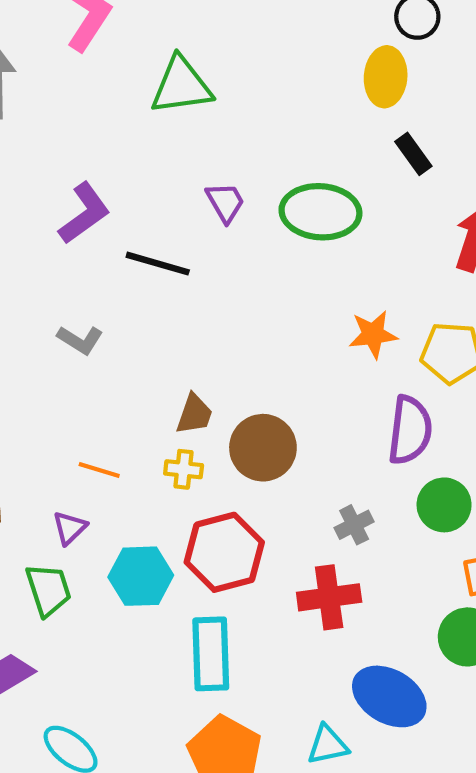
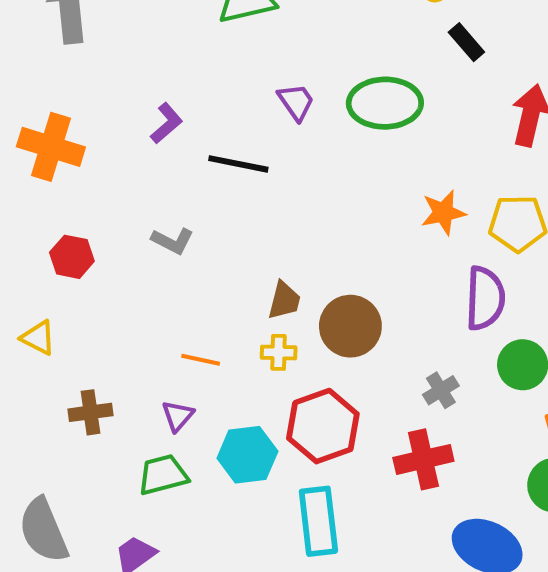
purple L-shape: (84, 213) -> (166, 123), size x0.7
green trapezoid: (48, 590) -> (163, 475), turned -82

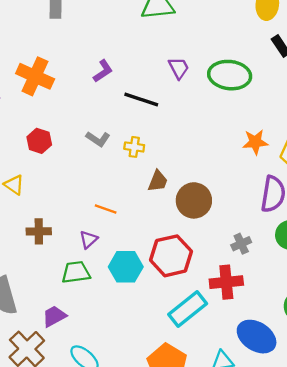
yellow cross: (279, 352) -> (134, 147), moved
cyan rectangle: (318, 521) -> (188, 309), moved, turned 51

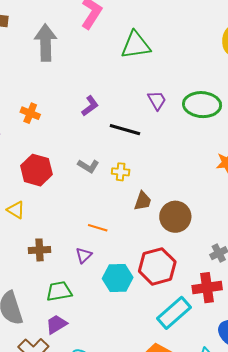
orange cross: (35, 76) -> (30, 113), size x0.6
red hexagon: (39, 141) -> (36, 170), size x1.4
green trapezoid: (76, 272) -> (59, 291), moved

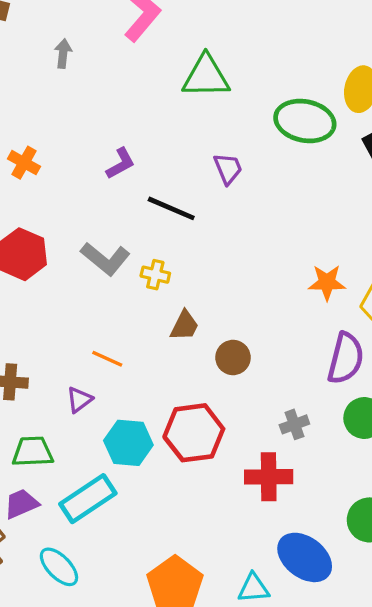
gray arrow: (46, 43) -> (63, 53), size x0.5
green ellipse: (202, 105) -> (305, 121), moved
gray L-shape: (88, 166) -> (105, 259), size x1.4
brown circle: (175, 217) -> (233, 358), size x0.7
cyan rectangle: (174, 313) -> (88, 499), moved

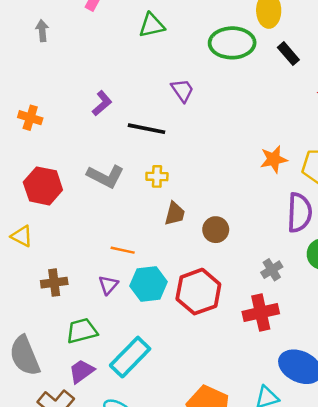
green triangle: (206, 76) -> (152, 25), size x0.7
yellow cross: (155, 275) -> (157, 176), moved
cyan hexagon: (128, 443) -> (149, 284), moved

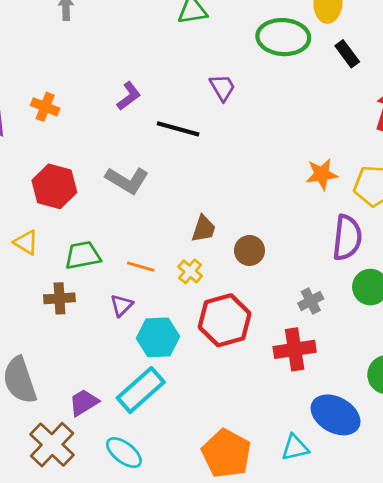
yellow cross: (157, 176) -> (190, 271), moved, turned 35
cyan hexagon: (149, 284) -> (158, 337), moved
green trapezoid: (82, 331) -> (83, 255), moved

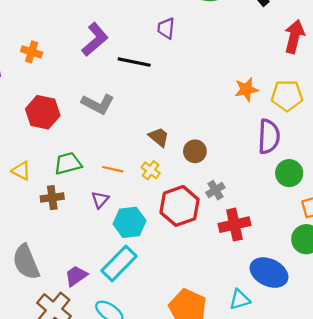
purple trapezoid: (222, 88) -> (166, 28), turned -140
purple L-shape: (129, 96) -> (95, 39), size x1.5
brown trapezoid: (204, 229) -> (159, 137), turned -65
yellow triangle: (26, 242) -> (21, 171), moved
gray cross: (311, 301) -> (215, 190), moved

